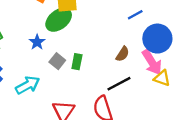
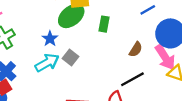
green rectangle: (77, 62) -> (104, 24), moved
cyan arrow: (28, 85) -> (47, 63), moved

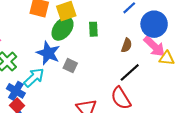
blue star: (50, 39) -> (48, 53), size x1.6
cyan arrow: (47, 63) -> (34, 77), moved

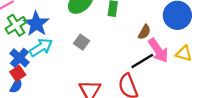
pink arrow: (154, 46) -> (158, 50), moved
blue star: (48, 53) -> (36, 24), moved

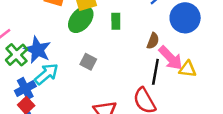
yellow triangle: (184, 54) -> (188, 69), moved
blue cross: (19, 58) -> (25, 89), turned 30
black line: (142, 61) -> (155, 72), turned -40

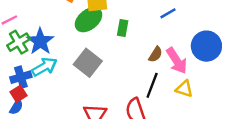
blue circle: (185, 18) -> (206, 46), moved
pink arrow: (171, 58) -> (177, 61), moved
gray square: (88, 62) -> (88, 63), size x1.6

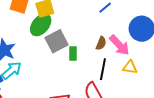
green rectangle: (123, 28) -> (73, 53), moved
gray square: (88, 63) -> (57, 41), moved, turned 35

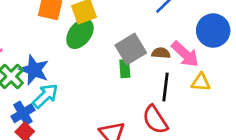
gray square: (57, 41) -> (131, 49), moved
brown semicircle: (101, 43) -> (161, 53), turned -104

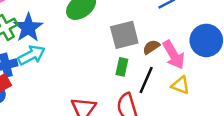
brown semicircle: (161, 53) -> (151, 47), turned -54
green rectangle: (125, 69) -> (122, 67), moved

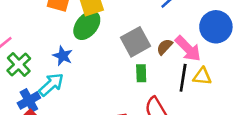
blue star: (28, 28) -> (63, 56), moved, size x0.7
black line: (146, 80) -> (183, 78), moved

